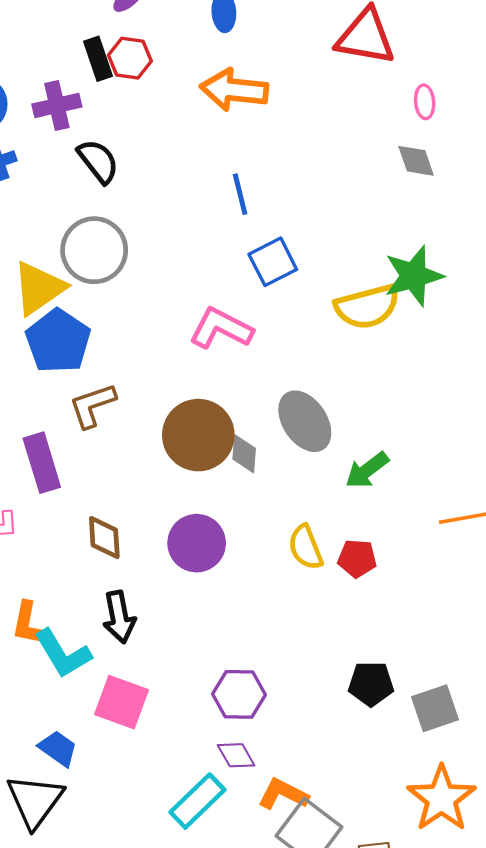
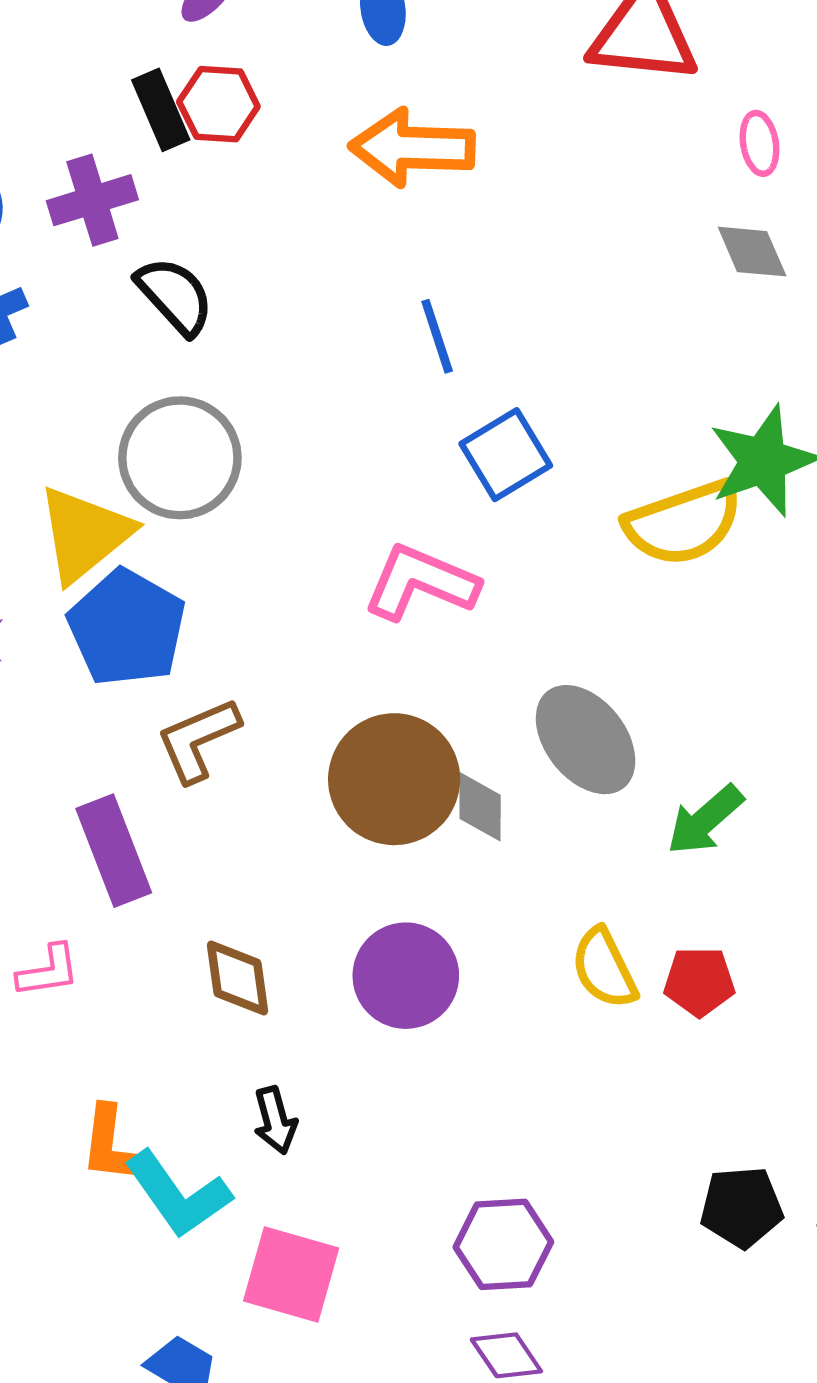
black arrow: (119, 617) -> (275, 1120), size x0.7

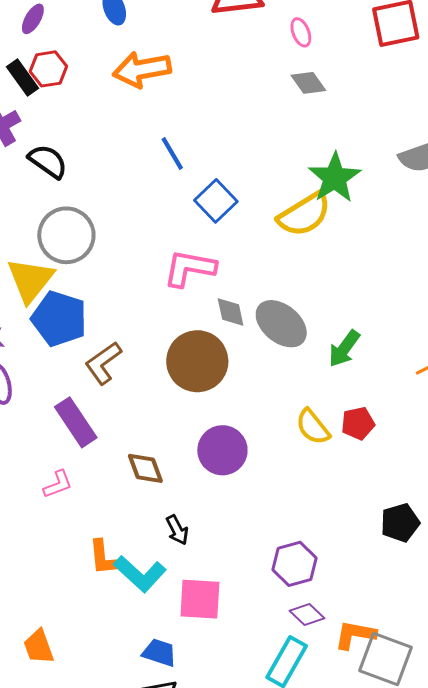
gray diamond: (480, 807) -> (231, 312), moved

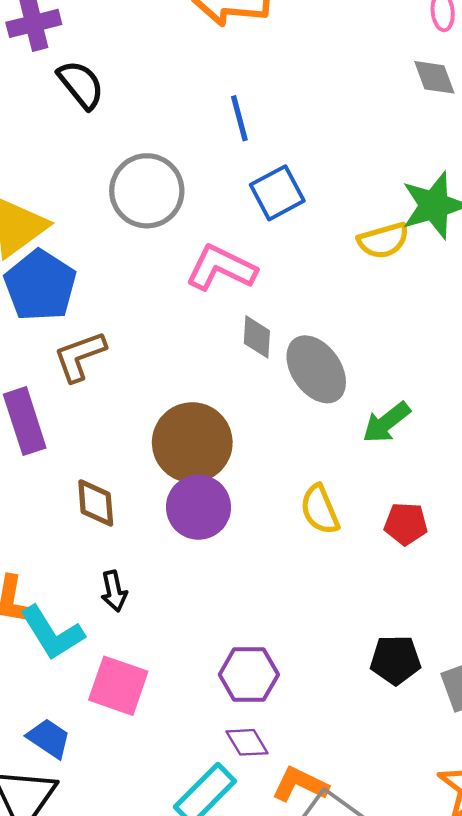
yellow semicircle: (304, 214) -> (383, 241), size x0.7
gray circle: (66, 235) -> (147, 191), moved
brown circle: (197, 361) -> (192, 443), moved
red pentagon: (358, 423) -> (406, 524), moved

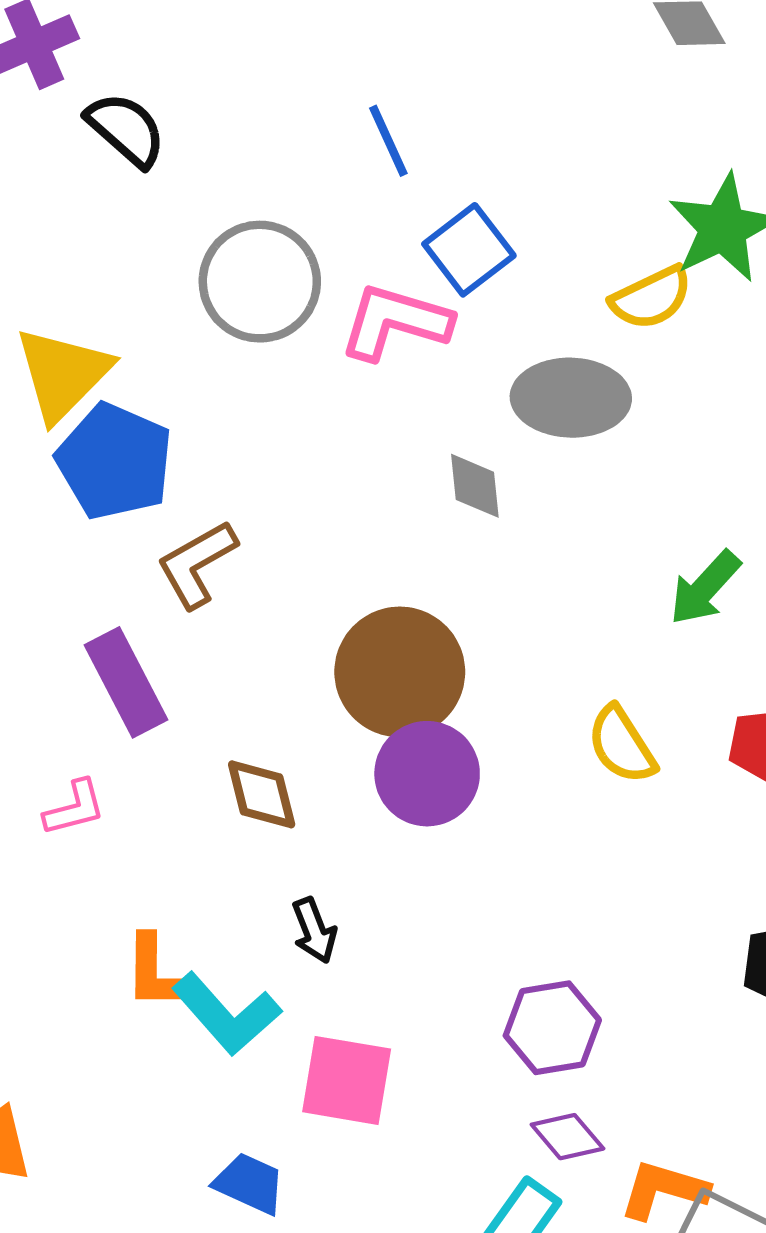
pink L-shape: (221, 268) -> (395, 322), moved
gray ellipse: (316, 369) -> (571, 398), moved, turned -44

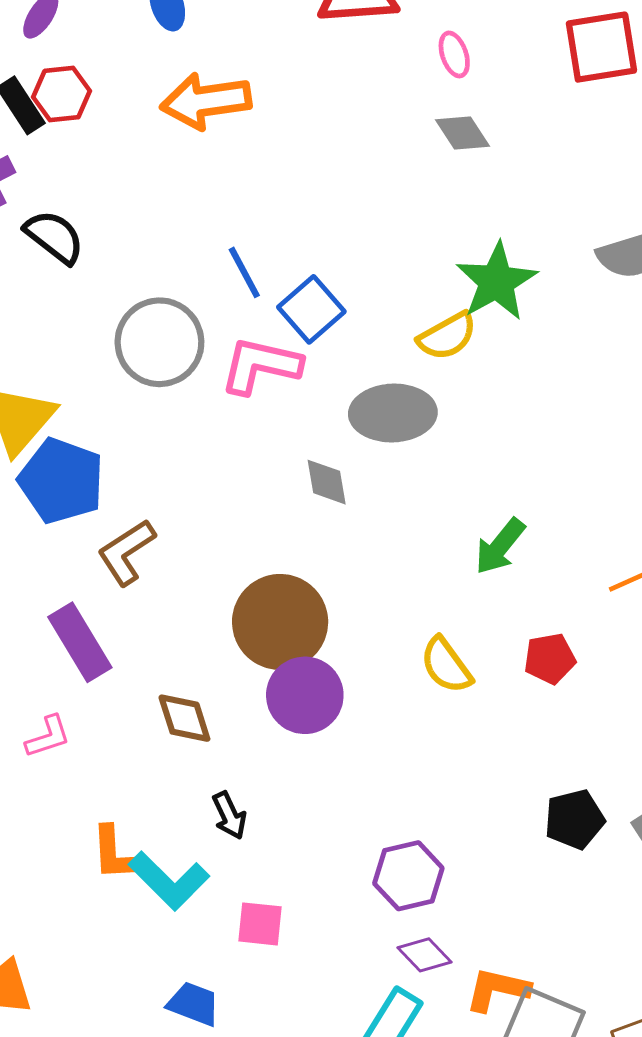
blue line: (388, 141) -> (244, 272), moved
pink square: (347, 1080) -> (260, 924), size x0.7

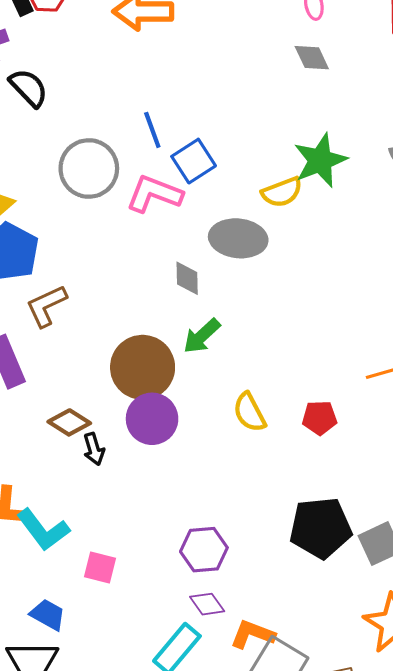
green arrow: (500, 546) -> (202, 336), moved
brown diamond: (184, 718) -> (69, 422), turned -48
black arrow: (229, 815) -> (94, 449), moved
black pentagon: (574, 819) -> (321, 528), size x1.5

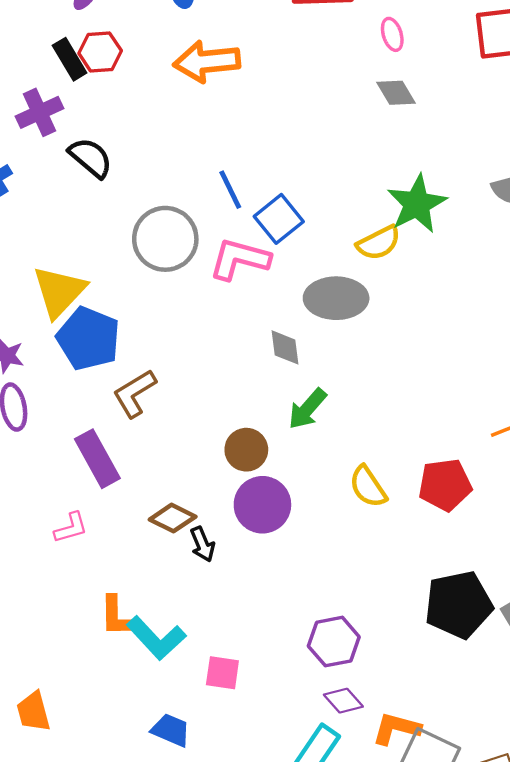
brown circle: (143, 367) -> (246, 450), size x0.6
red pentagon: (320, 418) -> (445, 485), size x1.4

